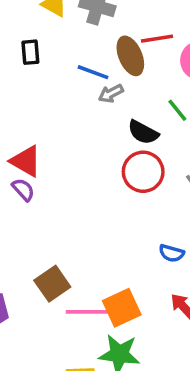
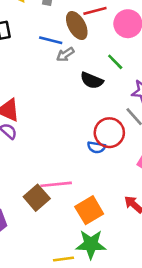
red circle: (143, 172) -> (109, 133), moved
blue semicircle: (172, 253) -> (96, 147), moved
pink line: (87, 312) -> (56, 184), moved

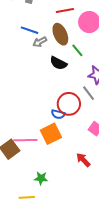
brown ellipse: (77, 26) -> (60, 34), moved
orange square: (89, 210) -> (51, 134), moved
green star: (91, 244) -> (41, 178), moved, size x0.6

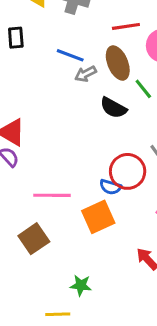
pink line: (25, 140) -> (52, 195), moved

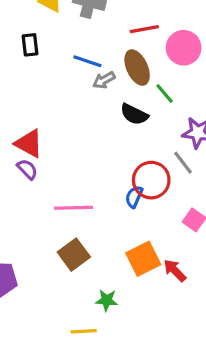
blue semicircle: (110, 187) -> (134, 197), turned 100
orange square: (98, 217) -> (143, 259), moved
brown square: (34, 239) -> (74, 255), moved

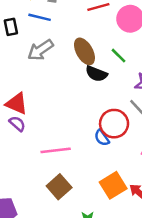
blue line: (87, 61) -> (40, 17), moved
brown ellipse: (137, 68) -> (84, 51), moved
gray arrow: (104, 80) -> (40, 50), moved, size x1.5
blue semicircle: (134, 197) -> (102, 138), turned -54

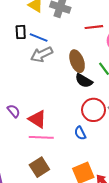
blue line: (40, 17) -> (39, 38), moved
red triangle: (17, 104) -> (37, 119), moved
red circle: (114, 124) -> (93, 110), moved

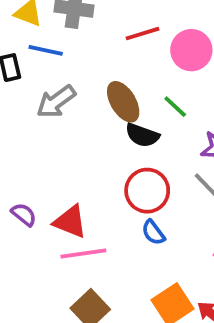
blue line: (39, 38) -> (46, 50), moved
red circle: (93, 110) -> (147, 191), moved

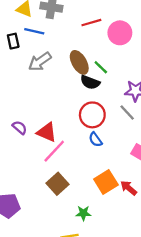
green line: (175, 107) -> (101, 67), moved
pink line: (83, 254) -> (54, 151), turned -40

